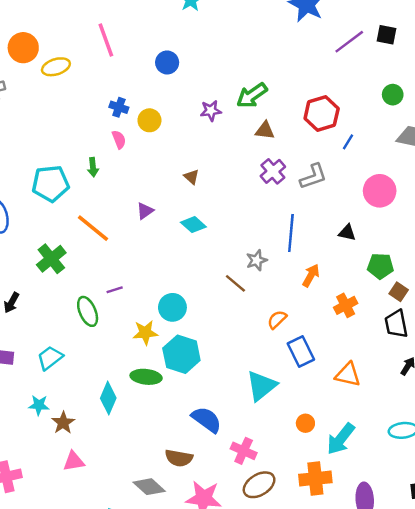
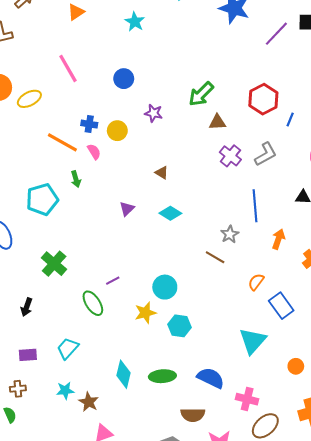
purple star: (211, 111) -> (154, 113), moved, turned 30
orange line: (93, 228) -> (62, 142), moved
cyan hexagon: (181, 354) -> (180, 326), size x0.7
green ellipse: (146, 377) -> (162, 376), moved

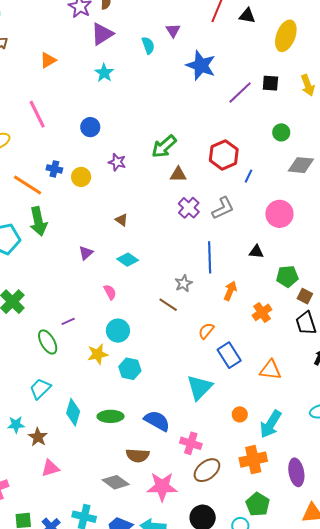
pink semicircle: (94, 152) -> (110, 292), moved
green arrow: (76, 179) -> (38, 221), size x1.8
cyan trapezoid: (68, 348) -> (40, 389), moved

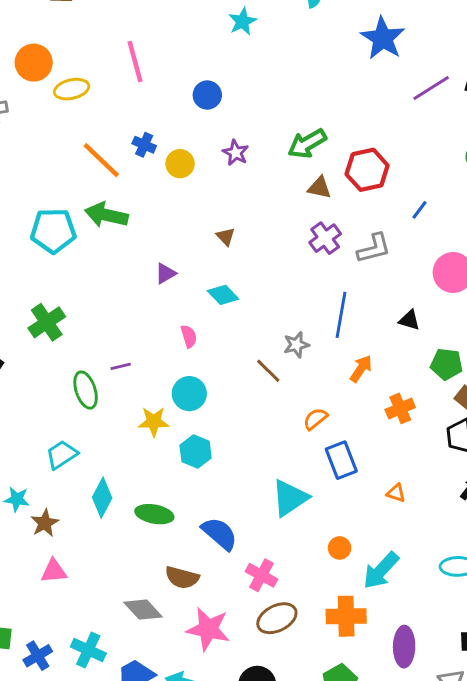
red hexagon: (224, 155) -> (367, 170), moved
green arrow: (38, 221) -> (106, 215), turned 104
orange triangle: (270, 370) -> (396, 493), size x0.6

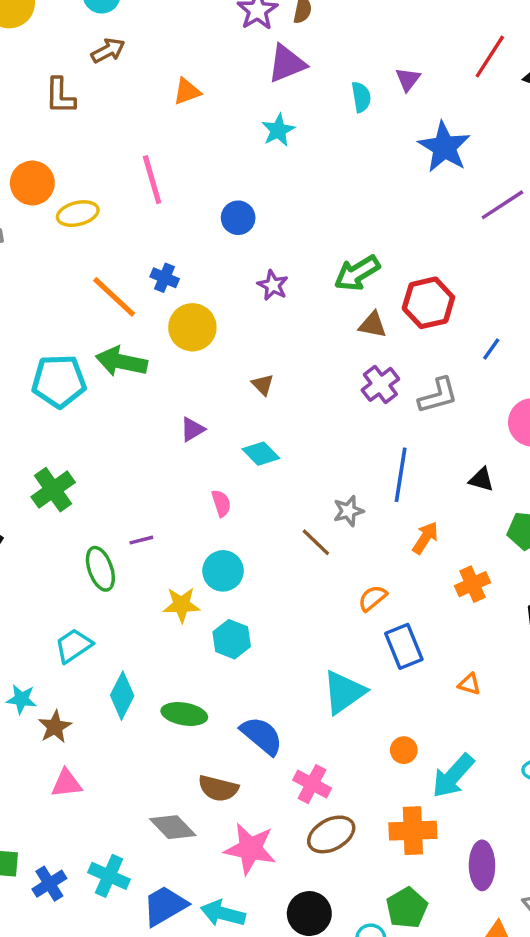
yellow circle: (180, 164) -> (192, 327), moved, size x1.4

